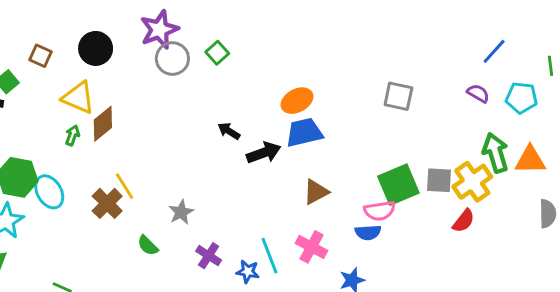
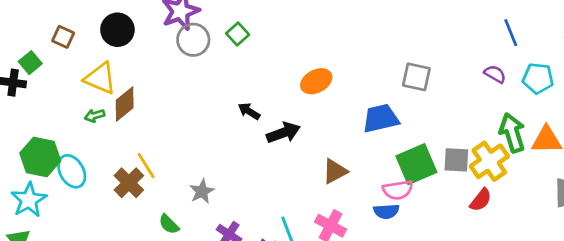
blue line: (494, 51) -> (511, 33), turned -64
blue trapezoid: (304, 132) -> (381, 118), moved
green arrow: (72, 135) -> (95, 116), turned -126

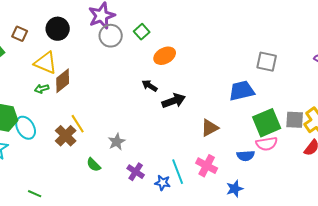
orange ellipse: (316, 81) -> (165, 56), moved
pink semicircle: (398, 190) -> (267, 144), moved

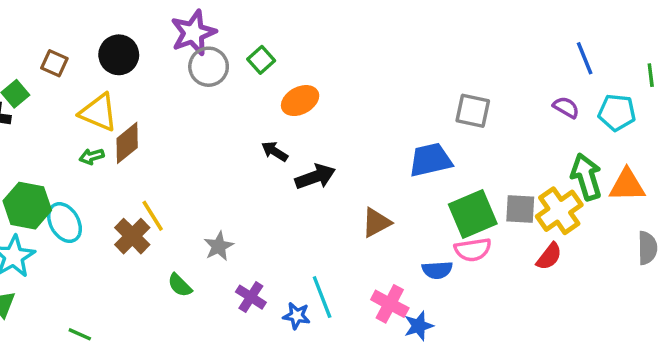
pink cross: (207, 166) -> (390, 304), moved

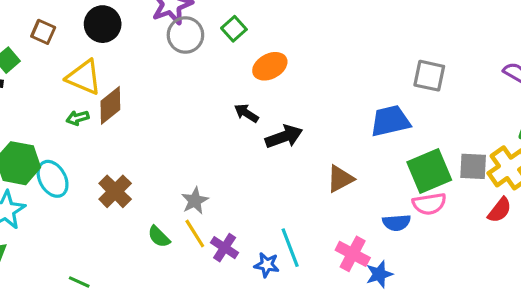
yellow line: (153, 216) -> (195, 234), moved
green line: (80, 334) -> (79, 282), moved

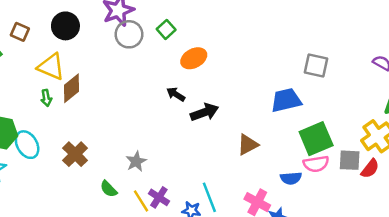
green arrow: (78, 118) -> (46, 98), turned -84
gray square: (473, 166) -> (350, 160), moved
yellow line: (195, 234) -> (141, 201), moved

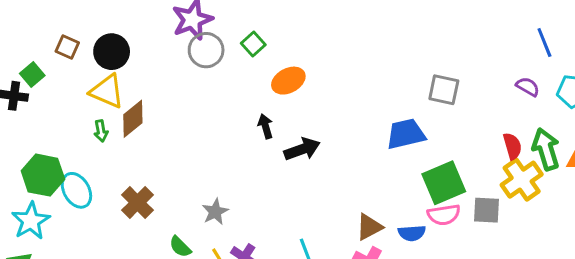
black circle: (65, 26) -> (112, 52), moved
black arrow: (176, 94) -> (266, 126), turned 42
brown triangle: (248, 145) -> (369, 227), moved
red semicircle: (370, 169) -> (512, 146), moved, turned -54

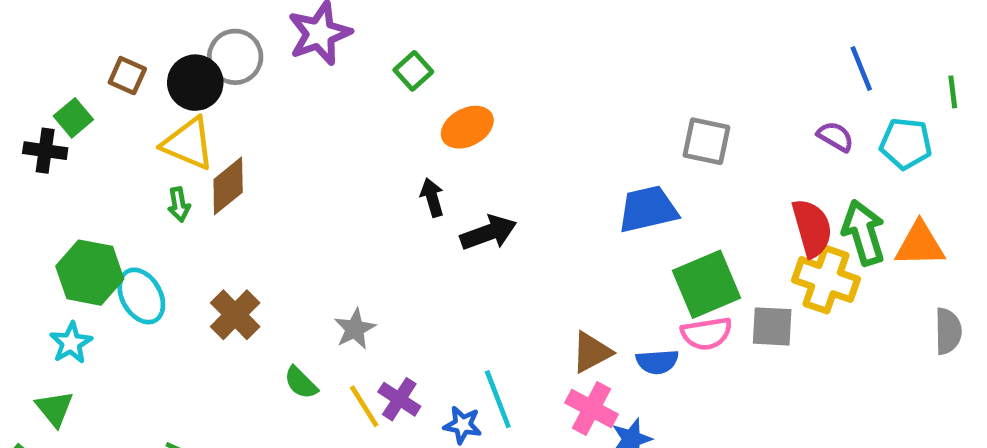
gray circle: (206, 50) -> (235, 57), moved
red semicircle: (512, 146) -> (812, 228), size x1.4
yellow cross: (522, 180) -> (826, 280), turned -36
cyan star: (31, 221) -> (71, 343), size x0.7

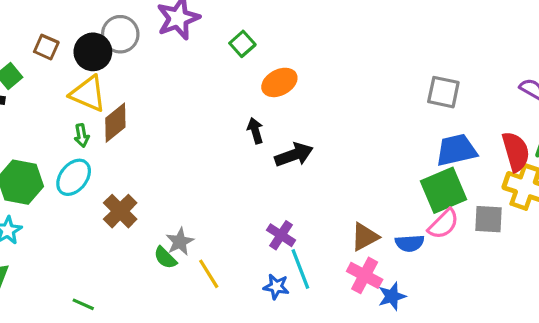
blue trapezoid: (648, 209) -> (456, 150), moved
cyan ellipse: (141, 296) -> (74, 177), moved, turned 69
gray star: (355, 329) -> (180, 242), moved
pink semicircle: (706, 334) -> (443, 224), turned -36
purple cross: (399, 399) -> (281, 235), moved

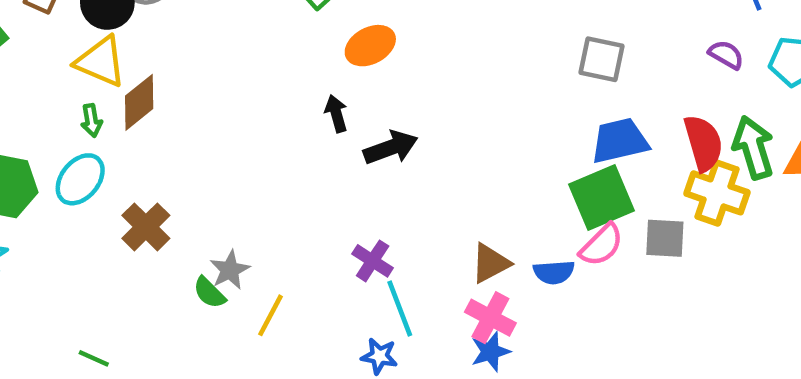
yellow line: (209, 274) -> (271, 315), turned 60
blue star: (276, 287) -> (379, 356), moved
blue star: (392, 296) -> (490, 352), moved

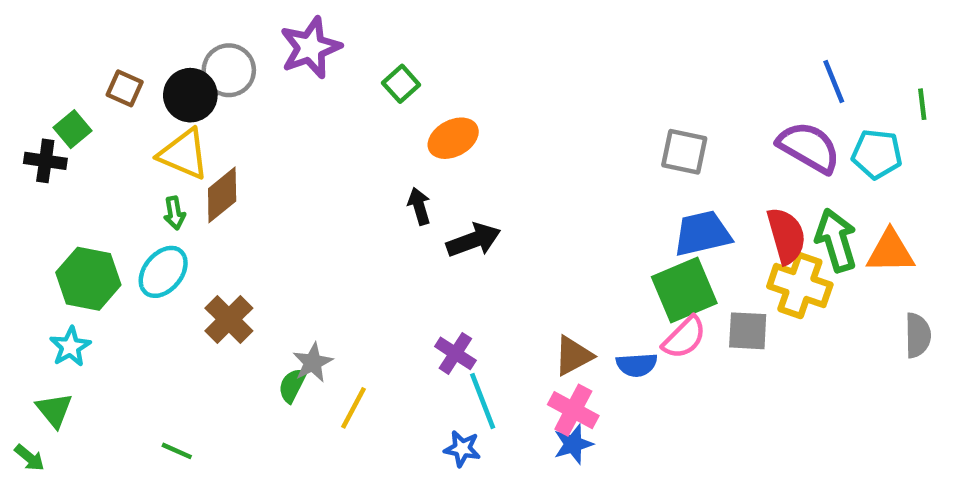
purple semicircle: (726, 55) -> (809, 147), size x1.8
green semicircle: (209, 293) -> (292, 385), turned 72

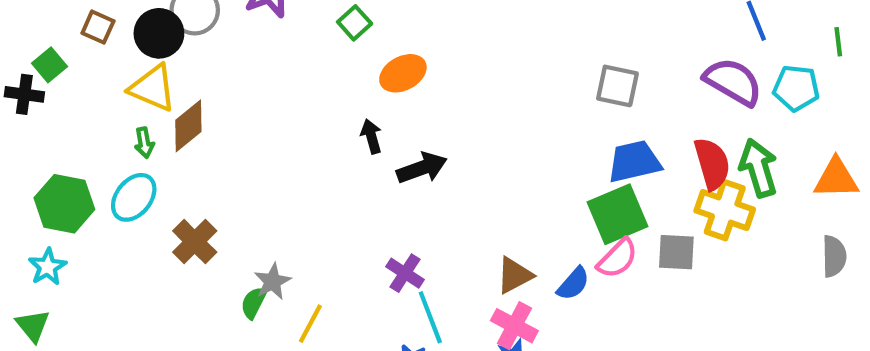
orange triangle: (890, 251) -> (836, 178), moved
blue semicircle: (637, 365) -> (573, 284), turned -45

